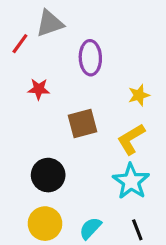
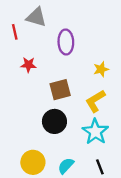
gray triangle: (50, 23) -> (36, 17), turned 35
red line: (20, 44) -> (15, 32), turned -49
black circle: (48, 175) -> (54, 121), moved

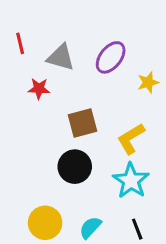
gray triangle: (36, 17) -> (61, 57), moved
purple ellipse: (66, 42) -> (111, 57), moved, turned 40
yellow star: (101, 69) -> (148, 82), moved

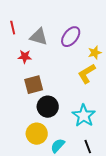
brown square: (83, 123) -> (34, 85), moved
yellow L-shape: (131, 139) -> (87, 74), moved
yellow circle: (45, 223) -> (37, 134), moved

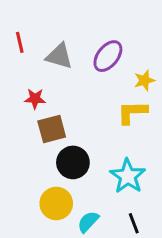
red star: (25, 57) -> (35, 99), moved
yellow L-shape: (87, 74) -> (132, 112), turned 30

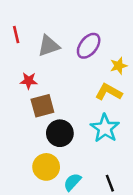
gray triangle: (59, 56) -> (49, 46), turned -35
yellow L-shape: (132, 112) -> (109, 92), turned 30
cyan star: (128, 176) -> (105, 128), moved

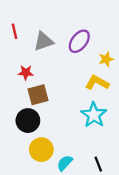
black circle: (60, 133) -> (28, 121), moved

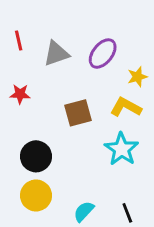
red star: (26, 73) -> (20, 94), moved
brown square: (38, 95) -> (78, 113), moved
yellow circle: (41, 150) -> (36, 195), moved

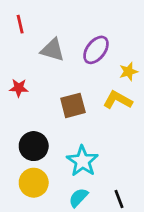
red line: (19, 40) -> (20, 24), moved
gray triangle: (56, 54) -> (53, 50), turned 35
cyan star: (121, 149) -> (82, 161), moved

